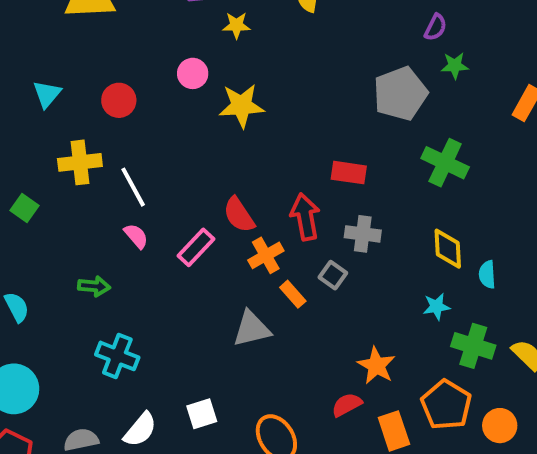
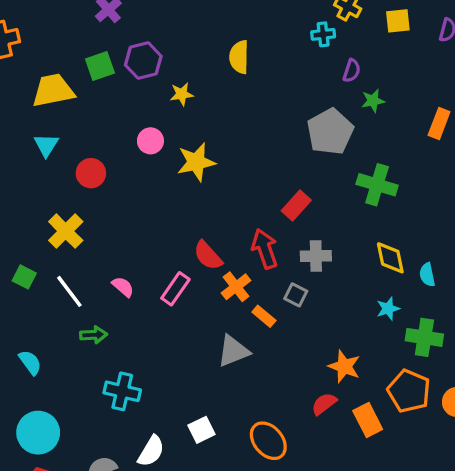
cyan triangle: (47, 94) -> (46, 145), moved
yellow cross: (80, 162) -> (66, 231), turned -30
red rectangle: (349, 173) -> (296, 205), turned -48
white line: (133, 187) -> (69, 291), moved

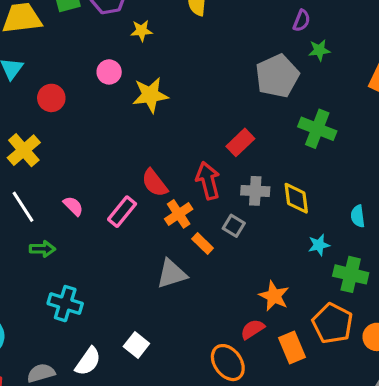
yellow diamond: (390, 258) -> (296, 198), moved
white square: (202, 430) -> (136, 345), turned -30
orange ellipse: (268, 441) -> (228, 363), moved

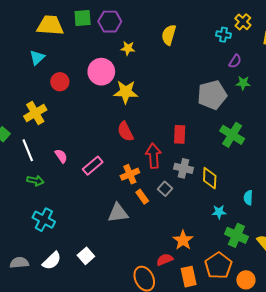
pink circle: (109, 72) -> (101, 72), size x1.6
red rectangle: (240, 142) -> (180, 134), turned -54
red semicircle: (155, 183) -> (125, 132), moved

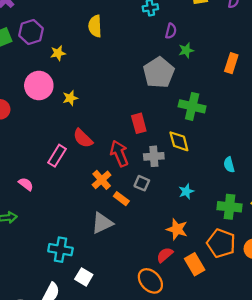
yellow star: (126, 92) -> (70, 98), size x0.6
pink rectangle: (93, 166) -> (57, 156), moved
yellow diamond: (210, 178) -> (179, 141), moved
cyan star: (219, 212) -> (186, 191), moved
cyan cross: (44, 220) -> (60, 250), moved

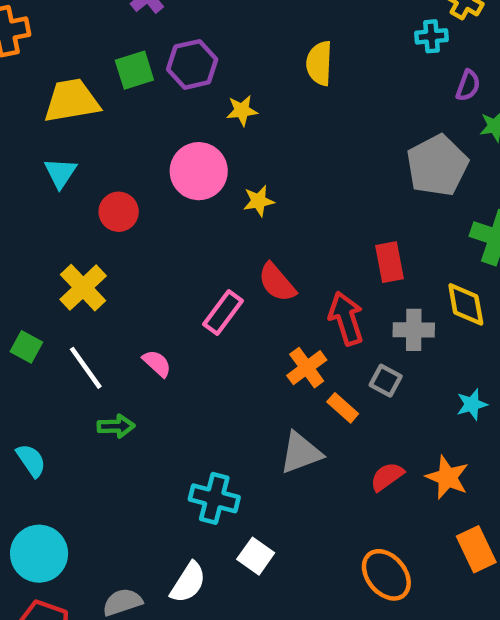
red semicircle: (165, 255) -> (387, 477), moved

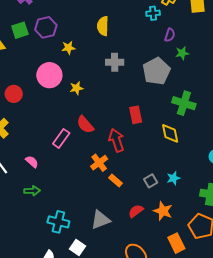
gray cross: (414, 330) -> (115, 62), moved
gray square: (386, 381) -> (151, 181), moved, turned 32
green arrow: (116, 426) -> (32, 191), moved
gray triangle: (301, 453) -> (100, 220), moved

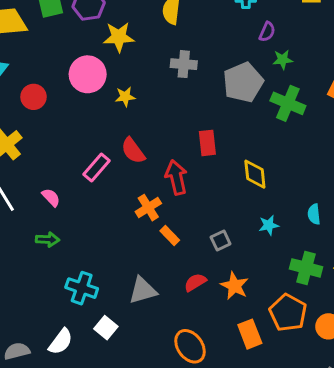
yellow star: (68, 48) -> (119, 37), size x1.5
green cross: (184, 103) -> (288, 103), moved
cyan star: (173, 178) -> (269, 225), moved

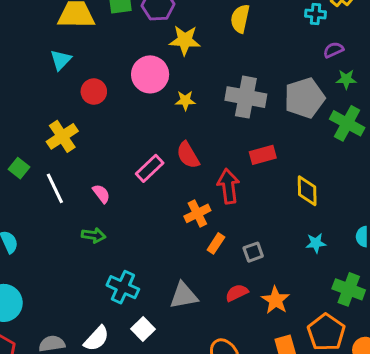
purple semicircle: (267, 32) -> (333, 50), turned -144
gray cross: (184, 64) -> (246, 97), moved, size x1.5
red rectangle: (207, 143) -> (263, 155), turned 75
orange rectangle: (170, 235) -> (216, 243), turned 72
gray square: (221, 241) -> (253, 252), moved

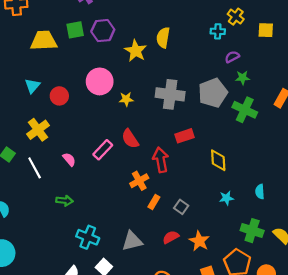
yellow star: (185, 40) -> (136, 51), moved, turned 30
cyan triangle: (61, 60) -> (32, 86), moved
pink semicircle: (101, 194) -> (69, 159), moved
gray square: (253, 252) -> (181, 207), turned -32

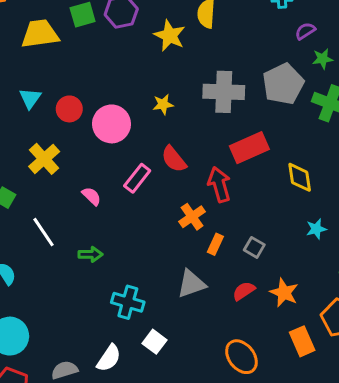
pink circle: (100, 81) -> (111, 124), moved
red rectangle: (185, 136) -> (249, 148), size x1.4
white line: (35, 168) -> (44, 232), moved
gray triangle: (132, 241) -> (191, 284), moved

